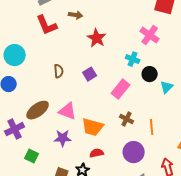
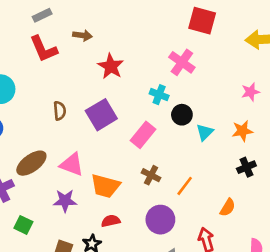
purple square: (90, 74) -> (101, 115), size x1.6
orange line: (152, 127) -> (185, 186), turned 42

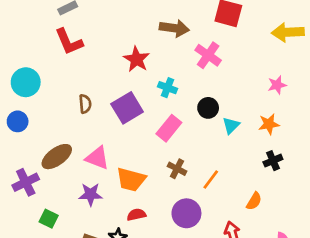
brown arrow: (82, 35) -> (174, 28), moved, size x1.5
cyan cross: (159, 95) -> (168, 88), moved

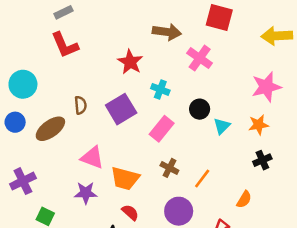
pink star: (277, 85) -> (266, 87), size x1.6
brown ellipse: (57, 157) -> (50, 129), moved
red semicircle: (136, 215) -> (130, 212), turned 54

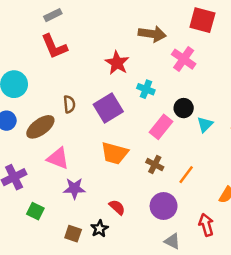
pink rectangle: (162, 129) -> (161, 127), moved
pink triangle: (92, 158) -> (58, 158), moved
orange trapezoid: (125, 178) -> (115, 153), moved

